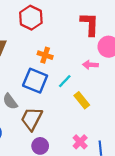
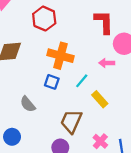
orange cross: (45, 55) -> (61, 56), size x1.6
blue square: (35, 81) -> (52, 82), size x0.6
brown trapezoid: (32, 119) -> (71, 121), moved

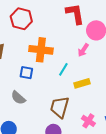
pink arrow: (107, 63) -> (83, 50), turned -48
blue square: (52, 82) -> (26, 73), moved
yellow rectangle: (100, 99) -> (82, 83), turned -56

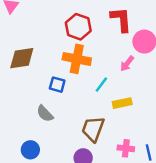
red hexagon: (21, 19) -> (78, 27), moved
pink cross: (88, 121) -> (126, 148), turned -32

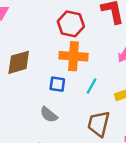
cyan line: (101, 85) -> (92, 86), moved

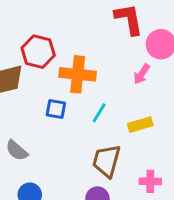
red hexagon: (71, 24) -> (38, 52), moved
gray semicircle: (49, 115) -> (17, 150), moved

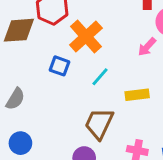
orange cross: (78, 74) -> (86, 36), turned 32
gray semicircle: (17, 150) -> (15, 99), turned -110

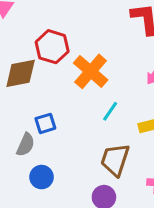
blue square: (60, 66) -> (45, 123), moved, turned -30
blue circle: (20, 143) -> (42, 177), moved

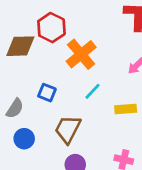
blue square: (45, 123) -> (47, 93), moved, turned 30
brown trapezoid: (115, 160) -> (68, 129), moved

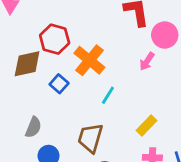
blue square: (47, 93) -> (59, 84), moved, turned 30
yellow rectangle: (126, 109) -> (146, 126), moved, turned -30

